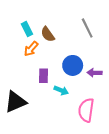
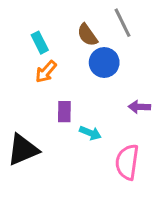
gray line: (87, 28) -> (123, 23), moved
brown semicircle: (48, 34) -> (87, 35), moved
blue circle: (73, 65) -> (104, 63), moved

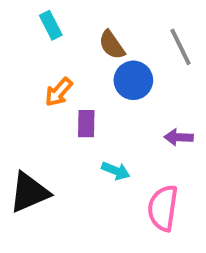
gray line: (123, 23) -> (181, 47), moved
cyan rectangle: (40, 43) -> (51, 25), moved
purple rectangle: (64, 112) -> (86, 124), moved

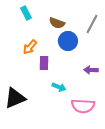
brown semicircle: (112, 45) -> (57, 23), turned -35
gray line: (181, 47) -> (92, 24), turned 54
pink semicircle: (163, 208) -> (83, 106), turned -95

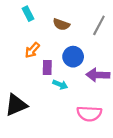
blue circle: (68, 41) -> (73, 57), moved
purple arrow: (91, 70) -> (98, 75), size x1.5
cyan arrow: (59, 87) -> (60, 85), moved

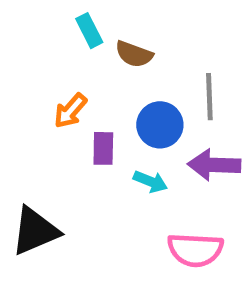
cyan rectangle: (28, 14) -> (89, 31), moved
gray line: (99, 25) -> (209, 97), moved, turned -30
cyan arrow: (60, 85) -> (150, 181), moved

